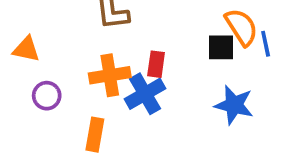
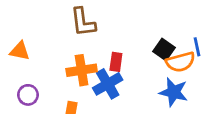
orange semicircle: (241, 27) -> (180, 62), moved, turned 108
black square: (221, 47) -> (164, 50), turned 35
purple circle: (47, 96) -> (28, 95), moved

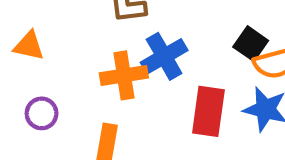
red rectangle: (116, 62) -> (208, 111), moved, size x1.6
blue cross: (108, 84) -> (164, 56), moved

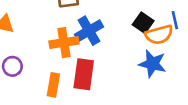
red rectangle: (208, 111) -> (84, 74), moved

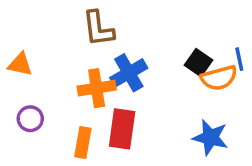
blue star: (152, 64) -> (210, 137), moved

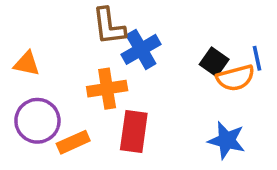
blue cross: (129, 73) -> (141, 49), moved
purple circle: (30, 119) -> (37, 121), size x1.6
orange rectangle: (83, 142) -> (73, 142), moved, turned 56

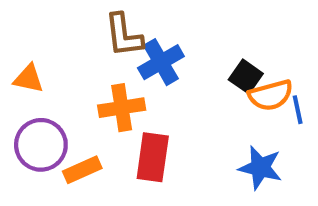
blue line: (257, 58) -> (298, 110), moved

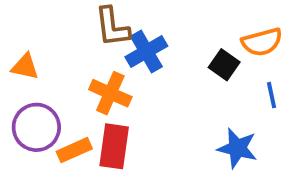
orange semicircle: (271, 95) -> (262, 42), moved
orange cross: (122, 108) -> (110, 93), turned 33
red rectangle: (153, 157) -> (114, 146), moved

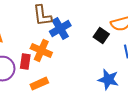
red rectangle: (114, 146) -> (25, 62), moved, size x0.7
orange rectangle: (74, 150) -> (39, 84), moved

